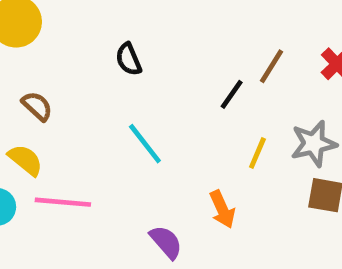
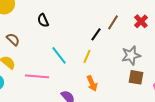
black semicircle: (129, 59) -> (43, 20), moved
yellow line: (257, 153) -> (87, 56), moved
pink line: (63, 202) -> (37, 76), moved

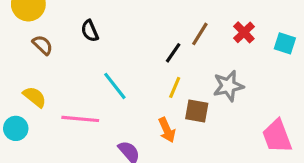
brown semicircle: (13, 39) -> (42, 45), moved
yellow line: (87, 56) -> (175, 87), moved
brown square: (136, 77) -> (197, 111), moved

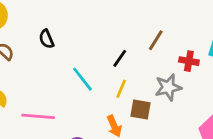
red cross: (244, 32) -> (189, 61), moved, turned -36
brown line: (200, 34) -> (156, 40), moved
cyan line: (115, 86) -> (82, 79), moved

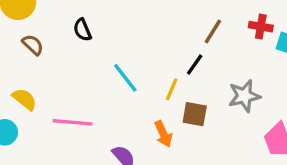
black line: (120, 58) -> (195, 65), moved
red cross: (189, 61) -> (261, 27), moved
gray star: (168, 87) -> (244, 96), moved

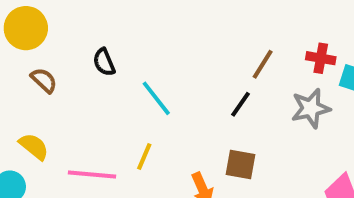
cyan line: (125, 78) -> (156, 98), moved
yellow line: (172, 89) -> (144, 157), moved
gray star: (244, 96) -> (311, 108), moved

